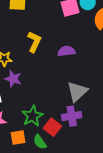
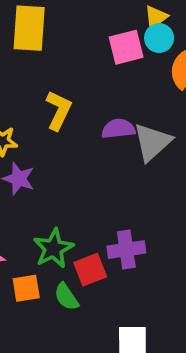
gray triangle: (77, 92) -> (152, 142), moved
red square: (52, 127) -> (90, 270), turned 30

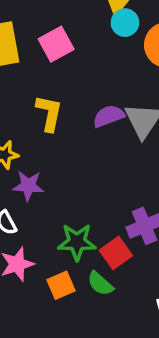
pink square: (126, 47) -> (56, 44), moved
green star: (53, 248) -> (77, 242), turned -30

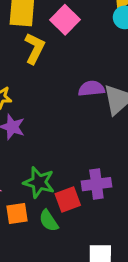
pink square: (56, 44) -> (65, 20), turned -32
yellow L-shape: (49, 113) -> (35, 48), moved

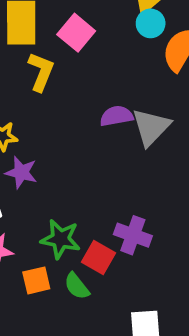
purple cross: (96, 184) -> (133, 235), turned 32
red square: (68, 199) -> (98, 258), turned -35

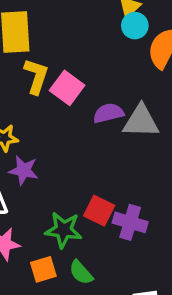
pink square: (76, 33) -> (67, 88), moved
gray triangle: (151, 127) -> (141, 121), turned 51
red square: (98, 258) -> (99, 211), moved

